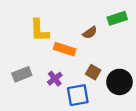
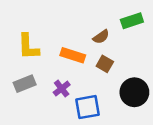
yellow L-shape: (39, 30) -> (28, 47), moved
brown square: (93, 72) -> (105, 64), moved

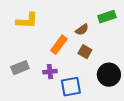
yellow L-shape: (28, 47) -> (27, 21), moved, turned -85
orange rectangle: (73, 55) -> (59, 45), turned -72
purple cross: (62, 89) -> (50, 72), turned 32

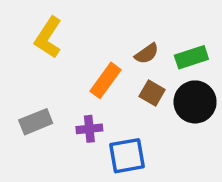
green rectangle: (107, 17) -> (191, 57), moved
yellow L-shape: (27, 21) -> (48, 38), turned 120
black circle: (109, 75) -> (195, 102), moved

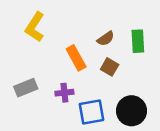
green rectangle: (191, 57) -> (138, 41), turned -75
orange rectangle: (106, 80) -> (76, 58), turned -65
black circle: (195, 102) -> (131, 111), moved

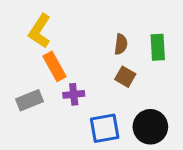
brown semicircle: (106, 39) -> (121, 44), turned -48
orange rectangle: (76, 58) -> (55, 66), moved
purple cross: (64, 93) -> (74, 94), moved

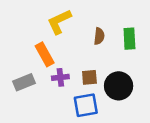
yellow L-shape: (40, 31) -> (59, 22), moved, turned 32
brown square: (125, 77) -> (89, 77), moved, turned -35
black circle: (150, 127) -> (119, 86), moved

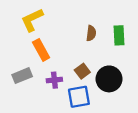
yellow L-shape: (59, 22) -> (32, 20), moved
purple cross: (60, 77) -> (54, 80), moved
brown square: (89, 77) -> (82, 71), turned -32

